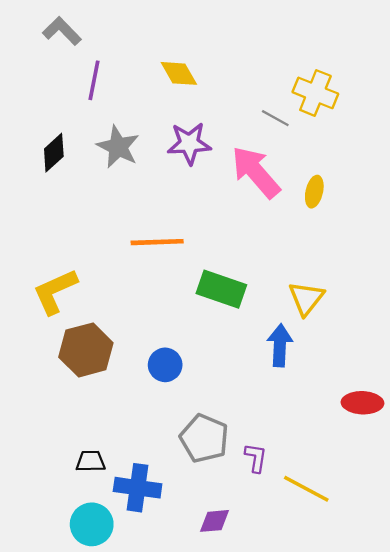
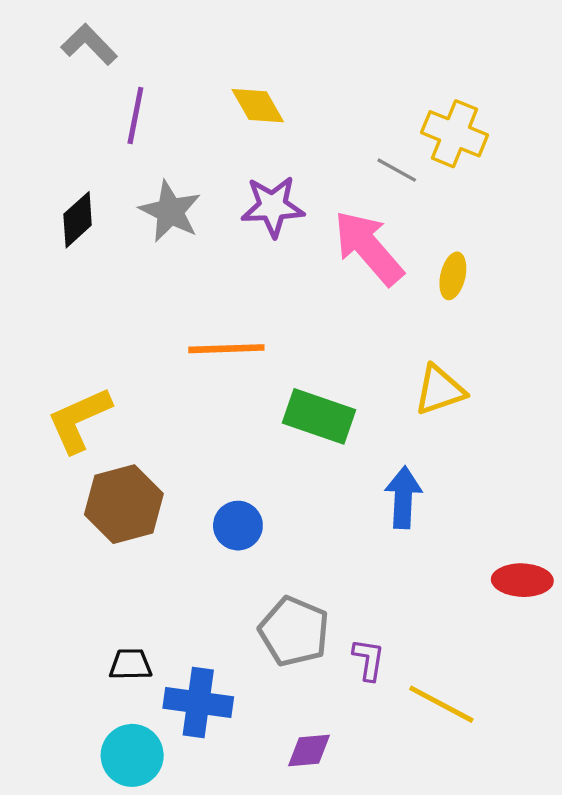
yellow triangle: (306, 298) -> (440, 390), moved, turned 33

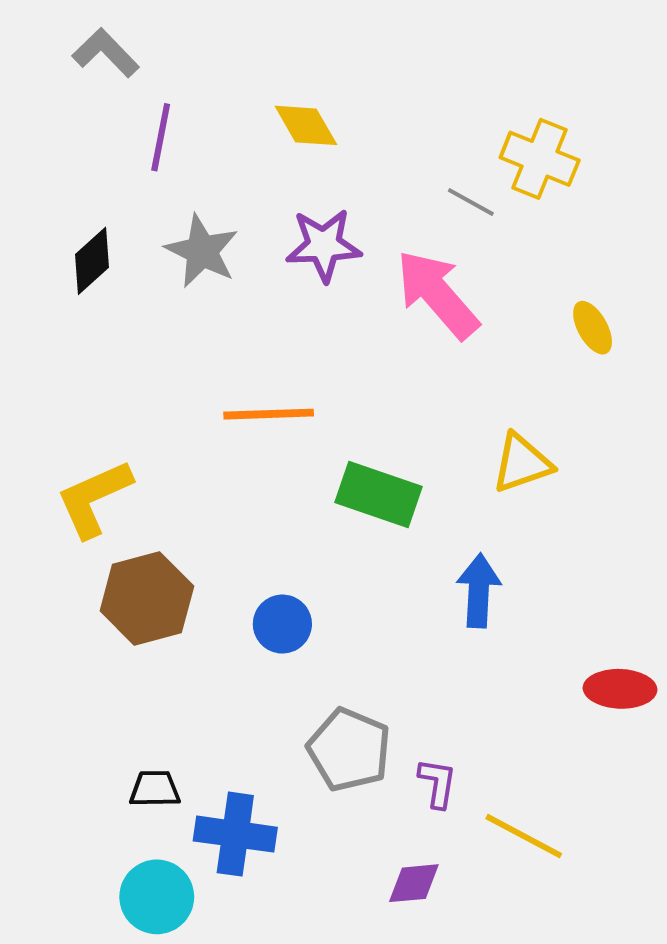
yellow ellipse: (453, 276) -> (593, 328), moved, turned -42
purple diamond: (309, 750) -> (414, 883), moved

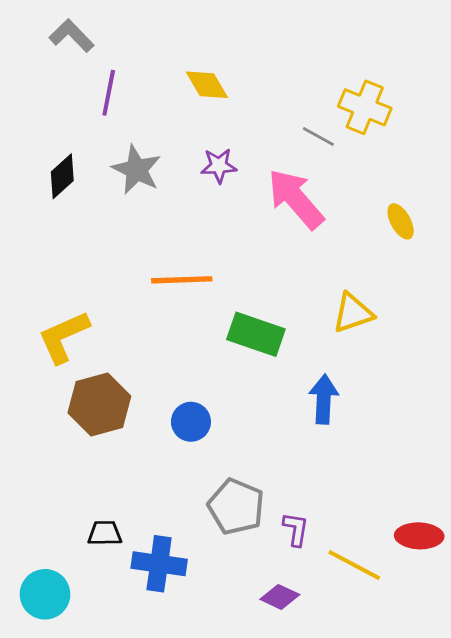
purple star: (324, 245) -> (219, 166), size x0.7
red ellipse: (620, 689) -> (419, 536), moved
purple diamond: (414, 883) -> (280, 597), turned 30
cyan circle: (157, 897) -> (45, 594), moved

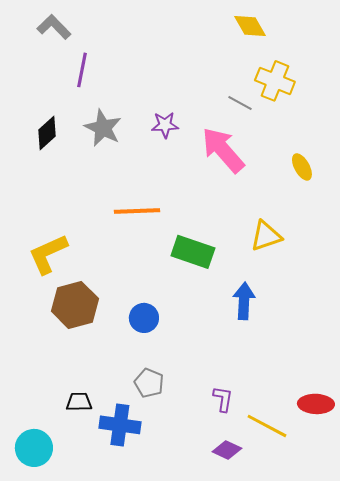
yellow diamond: (207, 85) -> (250, 26), moved
gray pentagon: (236, 507) -> (149, 383), moved, size x0.7
purple diamond: (280, 597) -> (227, 450), moved

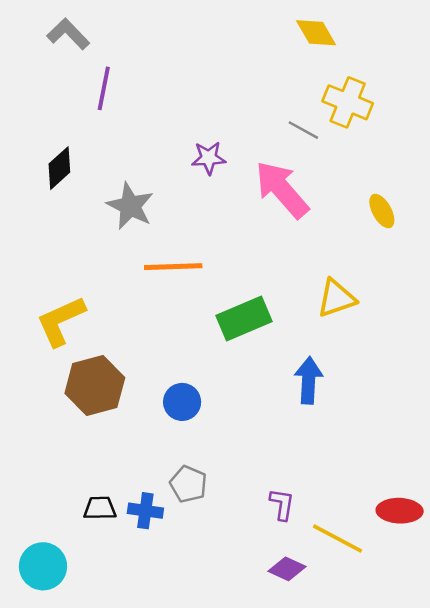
gray star: (103, 128) -> (130, 206), moved
green rectangle: (193, 252) -> (244, 318), turned -42
blue cross: (120, 425) -> (145, 511), moved, size x0.7

